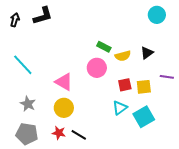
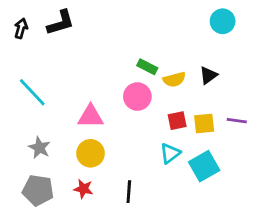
purple line: (167, 77) -> (237, 121), moved
pink triangle: (64, 82) -> (91, 116), turned -30
black line: (79, 135) -> (129, 192), moved, turned 63

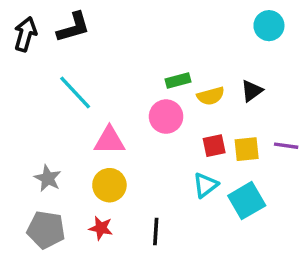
black arrow: (21, 28) -> (25, 34), size x1.4
green rectangle: (147, 67) -> (178, 81), turned -42
cyan line: (32, 92) -> (75, 93), moved

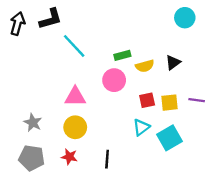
cyan line: (75, 93) -> (74, 46), moved

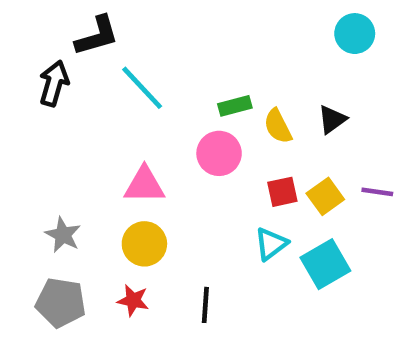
black arrow: (17, 24) -> (54, 83), moved
yellow semicircle: (145, 66) -> (278, 126), turned 78
yellow square: (169, 103) -> (325, 196), turned -30

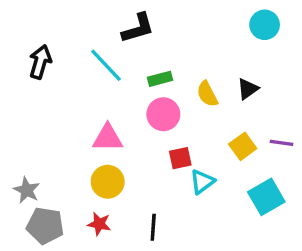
black L-shape: (97, 36) -> (138, 28), moved
green rectangle: (235, 106) -> (160, 79), moved
red square: (282, 192) -> (180, 158), moved
gray star: (63, 235) -> (27, 190), moved
cyan square: (325, 264) -> (266, 197), moved

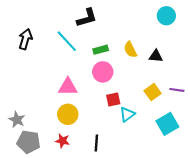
black triangle: (248, 89) -> (156, 56), turned 40
yellow semicircle: (207, 94) -> (130, 50), moved

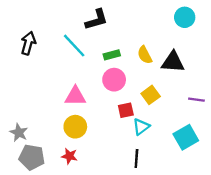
black triangle: (156, 56) -> (173, 62), size x1.5
yellow square: (153, 92) -> (151, 95), moved
black line: (96, 143) -> (136, 158), moved

